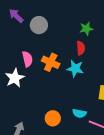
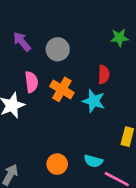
purple arrow: (16, 16) -> (22, 42), moved
gray circle: (39, 25) -> (58, 49), moved
green star: (86, 29) -> (119, 38), moved

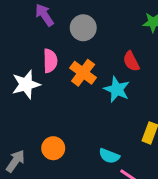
red semicircle: (104, 75) -> (131, 61), turned 144
orange circle: (57, 164) -> (53, 148), moved

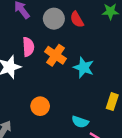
red semicircle: (131, 61) -> (77, 19), moved
orange circle: (53, 148) -> (40, 106), moved

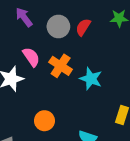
red semicircle: (77, 19) -> (83, 27), turned 63
pink semicircle: (28, 47) -> (31, 57), turned -30

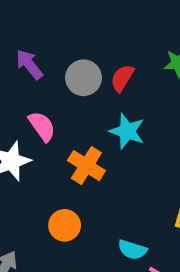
orange cross: (61, 66) -> (86, 166), moved
cyan star: (91, 79) -> (127, 131), moved

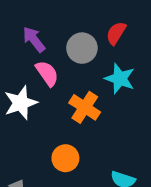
purple arrow: (29, 64) -> (34, 39), moved
gray circle: (83, 78) -> (82, 48), moved

